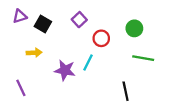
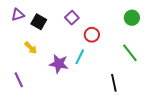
green circle: (134, 28) -> (132, 18), moved
yellow arrow: (34, 53) -> (31, 48), turned 48
green line: (143, 58) -> (130, 53), turned 42

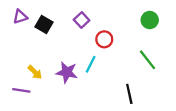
yellow arrow: (31, 48) -> (35, 72), moved
purple line: (19, 80) -> (21, 90), turned -56

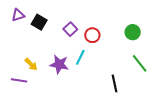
purple square: (82, 20) -> (70, 29), moved
green circle: (150, 20) -> (133, 32), moved
green line: (147, 60) -> (140, 63), moved

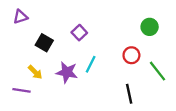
black square: (39, 22) -> (44, 43), moved
green circle: (133, 32) -> (150, 27), moved
red circle: (92, 35) -> (131, 55), moved

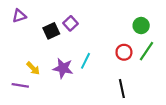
purple square: (79, 33) -> (71, 23), moved
black square: (44, 43) -> (51, 31), moved, turned 35
green line: (157, 71) -> (146, 51), moved, turned 72

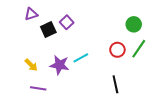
purple triangle: (19, 16) -> (31, 14), moved
cyan line: (85, 61) -> (81, 58), turned 35
purple line: (20, 85) -> (38, 88), moved

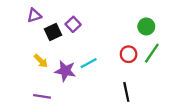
yellow arrow: (31, 65) -> (41, 61), moved

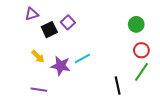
green line: (152, 53) -> (141, 72), moved
red circle: (129, 54) -> (141, 50), moved

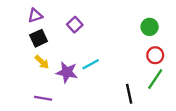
black square: (49, 30) -> (39, 38), moved

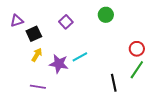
purple triangle: (35, 16) -> (17, 21), moved
green circle: (150, 27) -> (106, 15), moved
yellow arrow: (42, 62) -> (37, 55), turned -104

